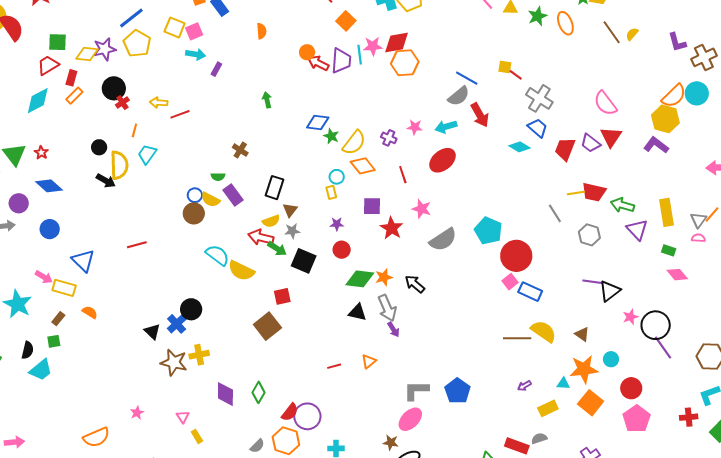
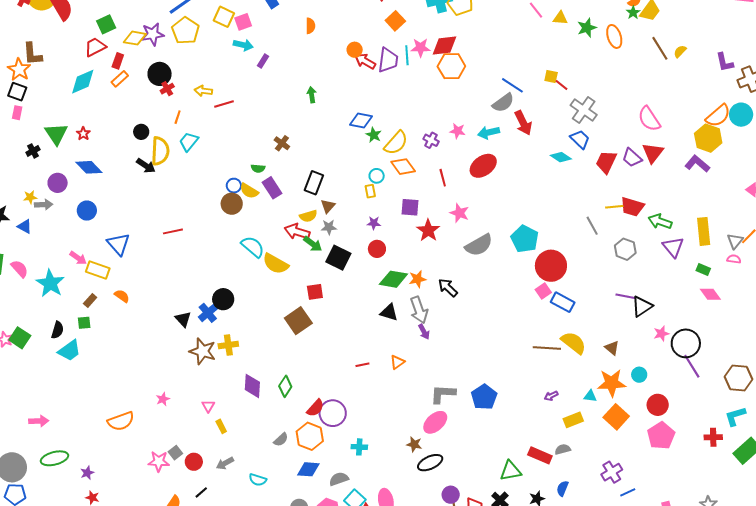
green square: (57, 42) -> (106, 24), turned -30

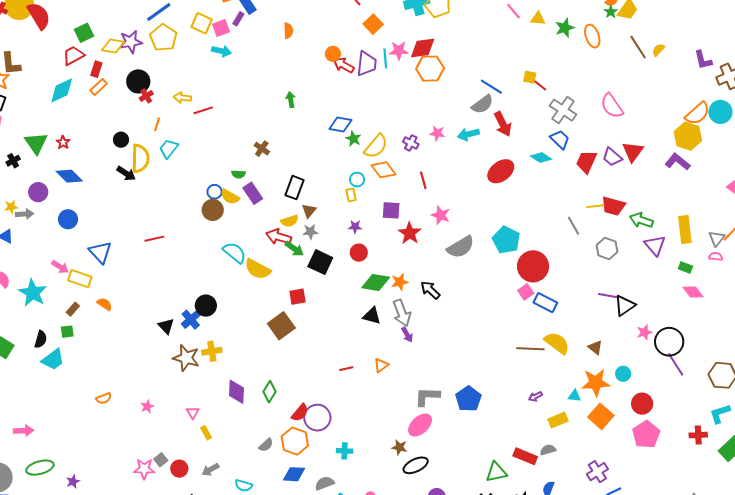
purple rectangle: (263, 61) -> (238, 19), moved
pink semicircle: (649, 119) -> (612, 106), moved
red ellipse: (483, 166) -> (501, 171), moved
orange semicircle: (121, 421) -> (104, 398), moved, size x0.6

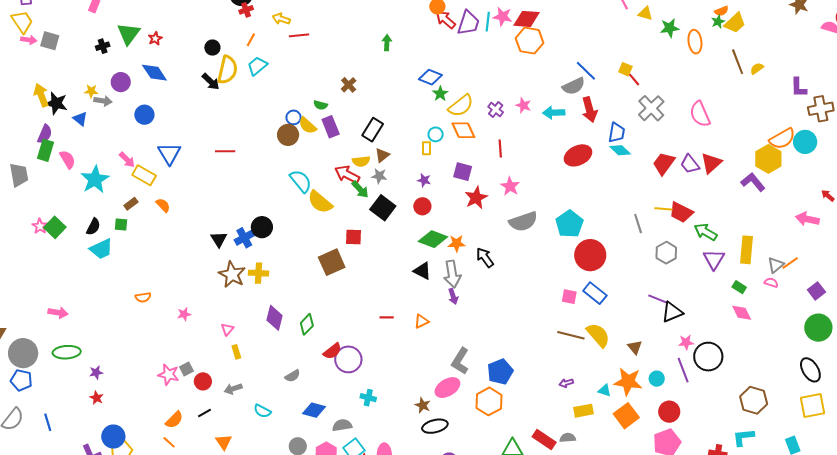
blue trapezoid: (560, 139) -> (617, 133), moved, turned 45
pink square: (526, 292) -> (569, 297), moved, turned 35
purple line: (676, 364) -> (683, 370), moved
gray L-shape: (427, 396) -> (460, 361), turned -72
orange hexagon: (295, 441) -> (489, 401), moved

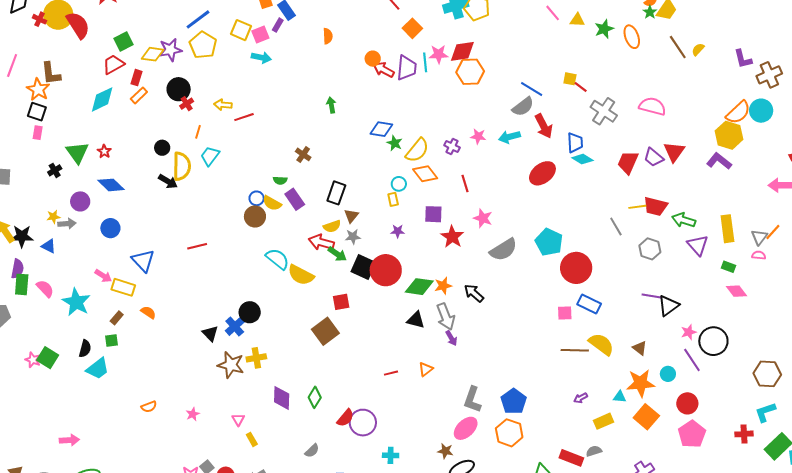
pink semicircle: (700, 114) -> (652, 106), turned 140
red circle: (422, 206) -> (386, 270), moved, size x1.8

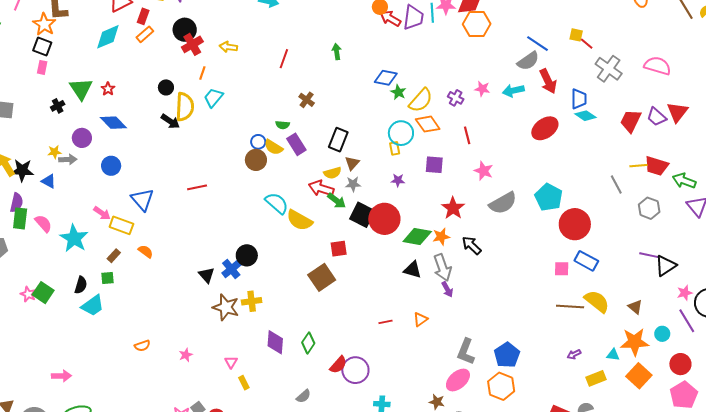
red cross: (187, 104) -> (192, 44), size x1.5
red line: (244, 117) -> (284, 59), moved, turned -54
cyan circle: (399, 184) -> (401, 133), size x1.6
red star: (452, 237) -> (453, 208), moved

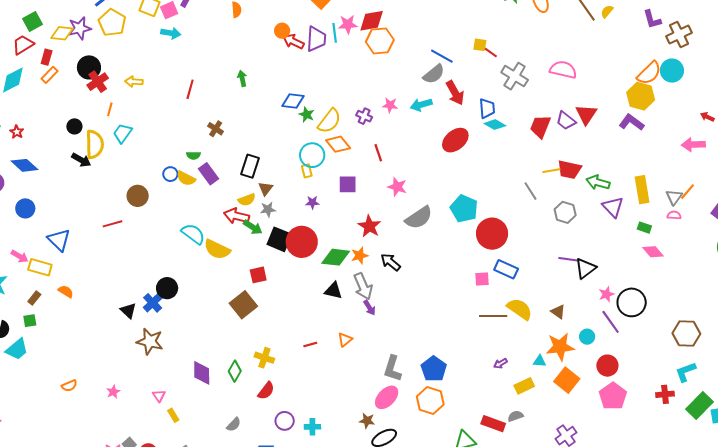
brown circle: (256, 160) -> (138, 196), moved
yellow cross: (252, 301) -> (264, 358), moved, turned 30
purple circle: (355, 370) -> (285, 421), moved, size x0.7

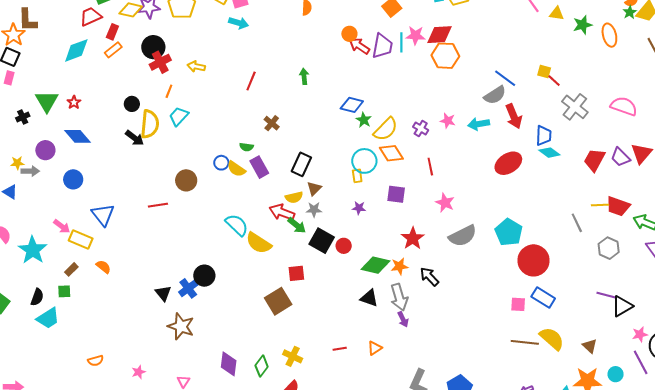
red circle: (302, 242) -> (344, 246), size x0.5

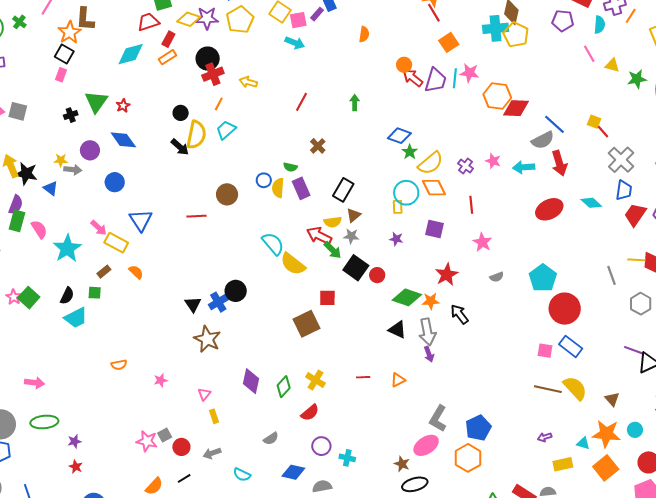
red diamond: (439, 35) -> (516, 108), moved
blue trapezoid: (544, 136) -> (624, 190), moved
yellow semicircle: (236, 169) -> (278, 188), turned 54
gray semicircle: (463, 236) -> (497, 277), size x0.5

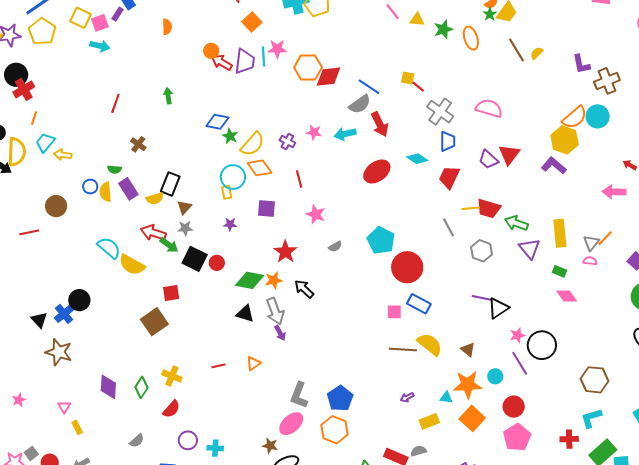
yellow arrow: (248, 82) -> (63, 155), moved
red trapezoid: (635, 215) -> (449, 177), moved
yellow semicircle: (333, 222) -> (155, 199), moved

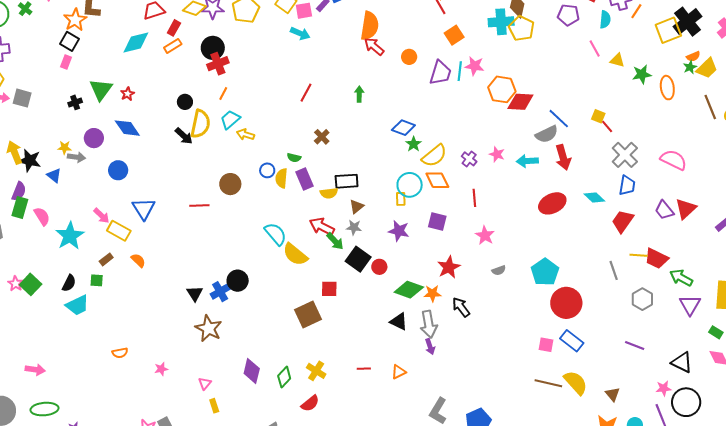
orange semicircle: (167, 27) -> (370, 26), size x1.8
red arrow: (222, 62) -> (374, 47), moved
black rectangle: (170, 184) -> (347, 181), turned 55
purple star: (230, 224) -> (399, 231), size x1.5
black triangle: (498, 308) -> (682, 362), moved, turned 50

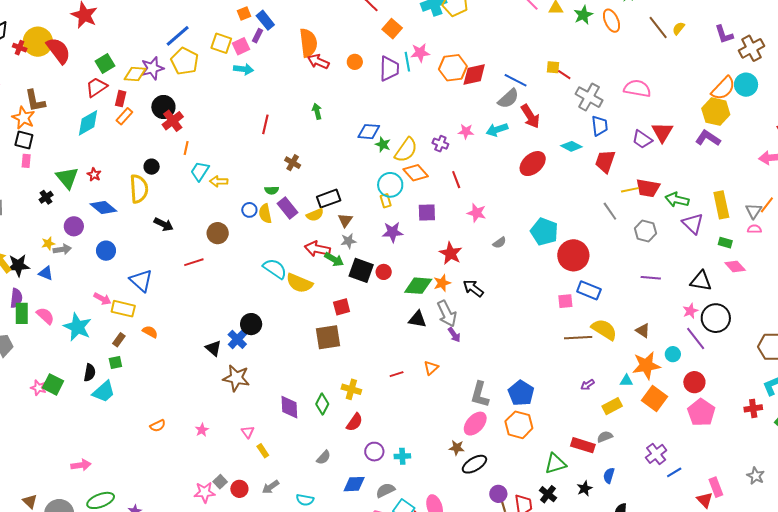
yellow semicircle: (200, 124) -> (139, 189), moved
black arrow: (184, 136) -> (164, 224), moved
brown square: (308, 314) -> (328, 337), turned 32

